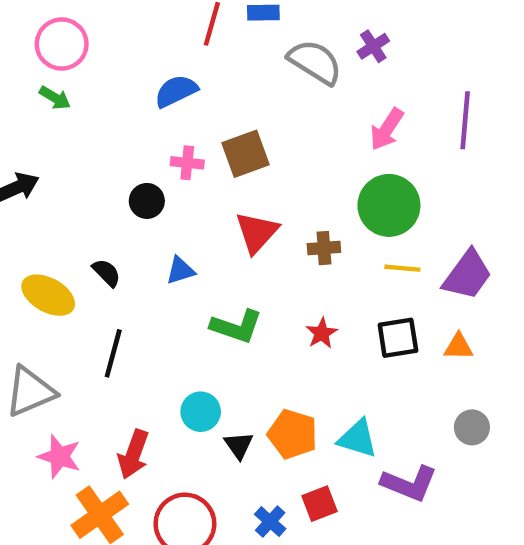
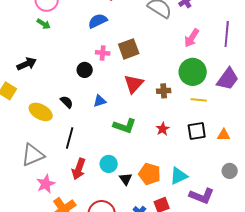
purple trapezoid: (467, 275) -> (228, 79), moved
cyan triangle: (358, 439) -> (179, 176), turned -42
red arrow: (133, 454) -> (79, 169), moved
pink star: (59, 457) -> (46, 184), turned 30

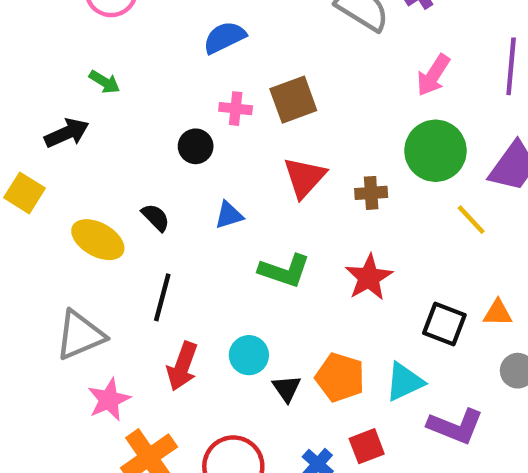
green arrow: (44, 24) -> (104, 82), moved
yellow line: (199, 100) -> (471, 220), moved, turned 42
red star: (163, 129) -> (369, 277), size x1.5
black square: (197, 131) -> (444, 324), moved, turned 30
orange triangle: (224, 135) -> (498, 313), moved

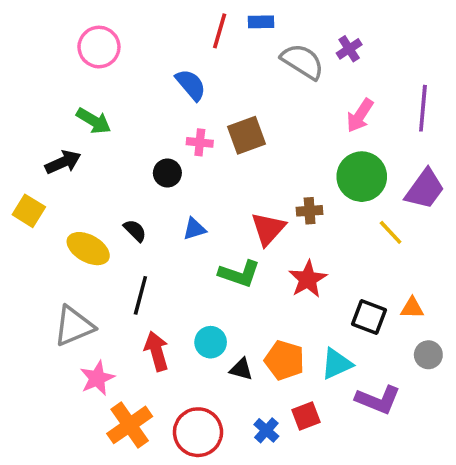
blue semicircle: (224, 37) -> (191, 85), turned 76
green arrow: (104, 82) -> (94, 121), size x1.4
red triangle: (304, 177) -> (268, 229), moved
red arrow: (182, 366) -> (157, 351), turned 144
black triangle: (287, 388) -> (241, 369), turned -40

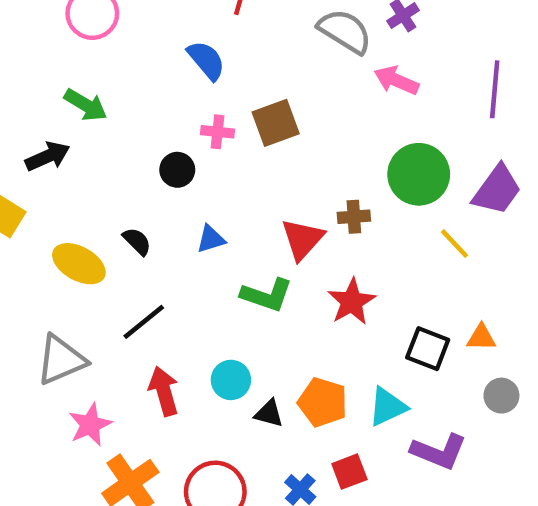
pink arrow: (360, 115) -> (396, 80), moved, turned 80
black line: (140, 295) -> (144, 322), turned 36

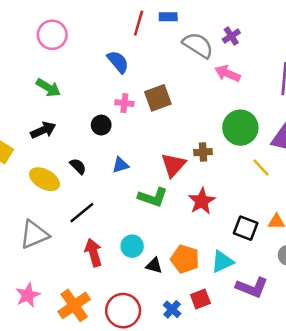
black arrow: (48, 156) -> (43, 130), moved
pink star: (90, 425) -> (28, 295), moved

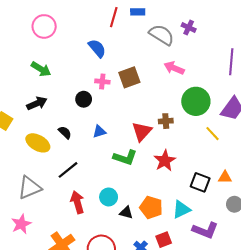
purple cross: (231, 36) -> (189, 27), turned -32
pink arrow: (227, 73) -> (174, 68), moved
pink star: (28, 295) -> (21, 224), moved

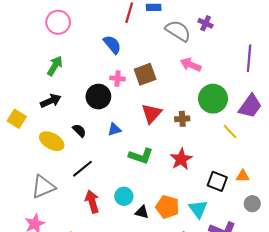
green arrow: (41, 69) -> (55, 66), turned -90
black circle: (84, 99) -> (98, 97), size x1.5
red triangle: (142, 131) -> (151, 114), moved
cyan triangle: (181, 209) -> (198, 209), turned -42

